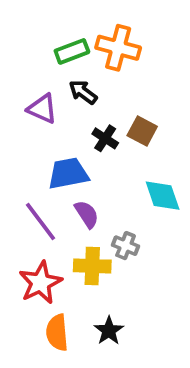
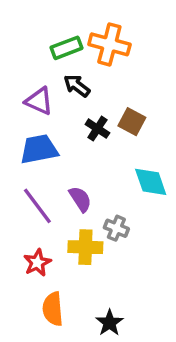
blue trapezoid: (68, 173) -> (39, 149), moved
red star: (40, 283) -> (37, 263), size x0.7
black star: (109, 331) -> (109, 323), moved

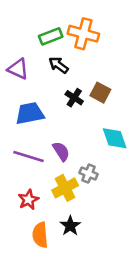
purple triangle: (39, 101) -> (18, 69), moved
purple line: (37, 206) -> (28, 157), turned -36
yellow cross: (85, 247) -> (65, 188), turned -30
black star: (109, 323) -> (70, 226), moved

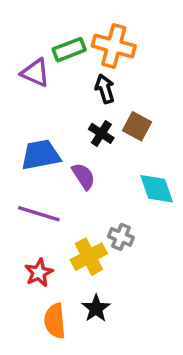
black arrow: (59, 65) -> (105, 89), moved, turned 36
purple triangle: (18, 69) -> (35, 73), moved
purple semicircle: (61, 151) -> (83, 176), moved

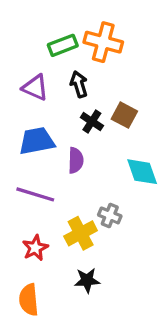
purple triangle: (35, 73) -> (35, 87), moved
black arrow: (105, 89) -> (79, 84), moved
purple semicircle: (83, 176) -> (76, 160), turned 35
black star: (96, 308) -> (87, 280), turned 30
orange semicircle: (55, 321) -> (29, 300), moved

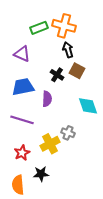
black arrow: (79, 84) -> (68, 50), moved
black star: (87, 280) -> (41, 174), moved

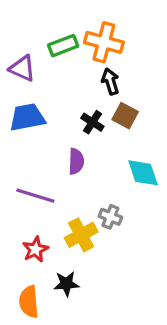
purple triangle: (22, 54) -> (22, 68), moved
blue trapezoid: (23, 87) -> (27, 117), moved

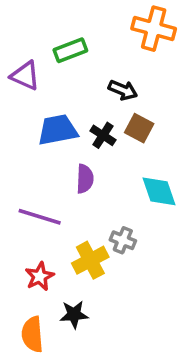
orange cross: (104, 42) -> (154, 29), moved
black arrow: (110, 81) -> (123, 90), turned 130
blue trapezoid: (27, 117) -> (58, 130), moved

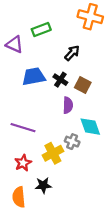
black arrow: (123, 90) -> (72, 53), turned -70
brown square: (139, 128) -> (83, 85), moved
purple semicircle: (85, 179) -> (68, 105), moved
cyan diamond: (159, 191) -> (90, 127), moved

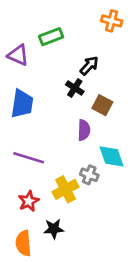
orange cross: (90, 17) -> (112, 21), size x0.7
blue trapezoid: (34, 76) -> (22, 104), moved, turned 110
black cross: (60, 80) -> (75, 88), moved

